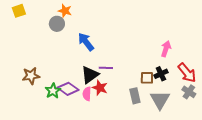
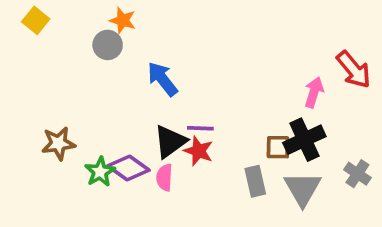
yellow square: (19, 11) -> (36, 20), turned -32
red arrow: (187, 73) -> (354, 70), moved
black cross: (161, 74) -> (304, 140), size x1.5
red star: (100, 88) -> (198, 151), moved

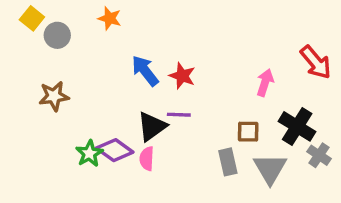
gray circle: (108, 45) -> (57, 35), moved
pink arrow: (314, 92) -> (265, 83), moved
black cross: (304, 140) -> (297, 126), moved, turned -33
brown star: (58, 143) -> (54, 96), moved
red star: (198, 151) -> (182, 76), moved

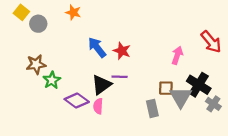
green star: (89, 153) -> (52, 80), moved
gray triangle: (270, 169) -> (181, 97), moved

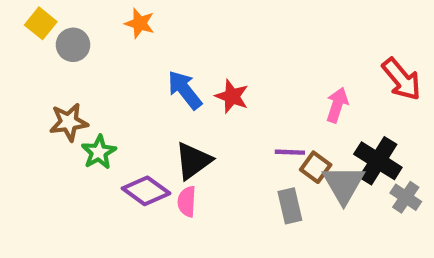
purple line: (120, 77) -> (290, 152), moved
brown square: (166, 88) -> (316, 167), turned 35

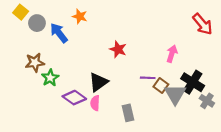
orange star: (140, 23) -> (80, 16), moved
red arrow: (402, 79) -> (203, 24), moved
blue arrow: (185, 90) -> (59, 33), moved
gray rectangle: (290, 206) -> (128, 113), moved

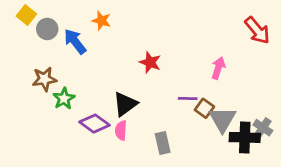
black cross: (193, 82) -> (245, 137), moved, turned -30

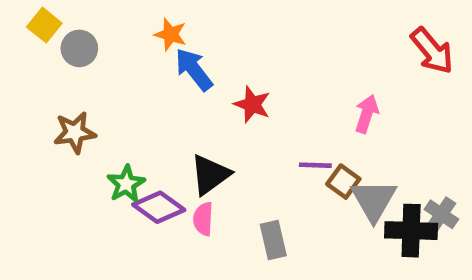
blue arrow: (75, 41) -> (194, 69), moved
green star: (64, 99) -> (126, 184), moved

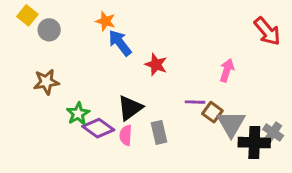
gray rectangle: (273, 240) -> (159, 132), moved

